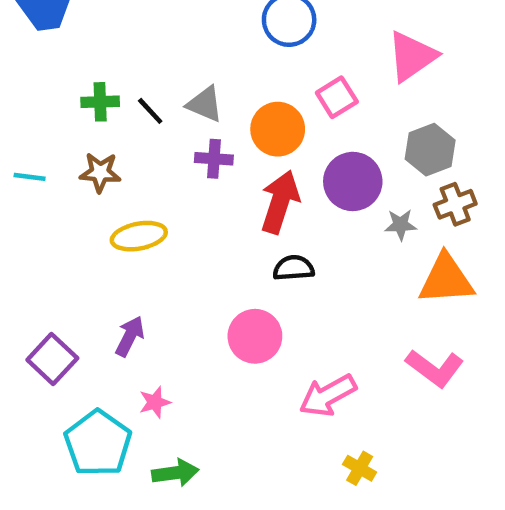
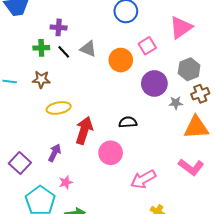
purple cross: (214, 159) -> (59, 27), moved
red arrow: (280, 202) -> (84, 130), moved

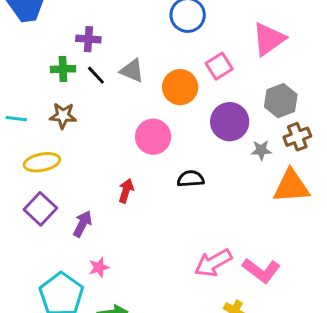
yellow ellipse: (59, 108) -> (42, 162), moved
red arrow: (84, 130) -> (126, 191), size x0.6
pink circle: (111, 153) -> (153, 137), moved
purple square: (20, 163) -> (40, 209), moved
pink L-shape: (191, 167) -> (261, 270), moved

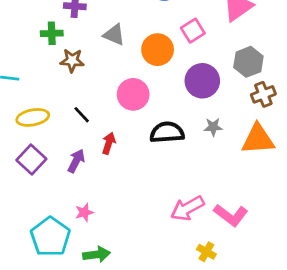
black line: (96, 75) -> (82, 115), moved
brown star: (63, 116) -> (72, 60), moved
gray star: (261, 150) -> (213, 127), moved
black semicircle: (191, 179) -> (167, 132), size x1.4
purple arrow: (82, 224) -> (76, 161), moved

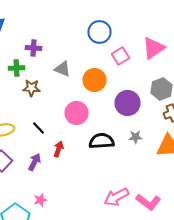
pink square: (193, 31) -> (120, 56), moved

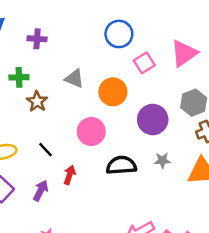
purple cross: (34, 48) -> (37, 39), moved
brown star: (32, 88) -> (37, 101), turned 30

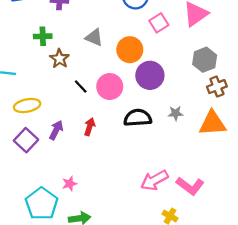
purple circle: (153, 119) -> (150, 75), moved
black line: (45, 150) -> (81, 87), moved
purple arrow: (41, 191) -> (56, 130), moved

